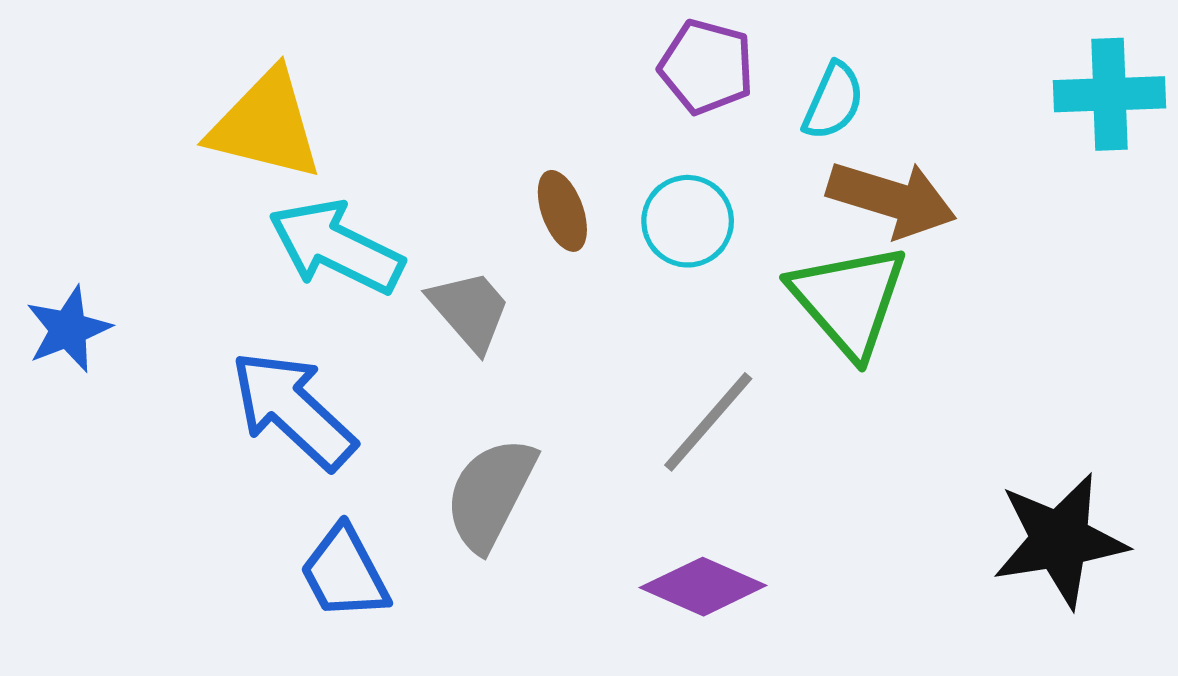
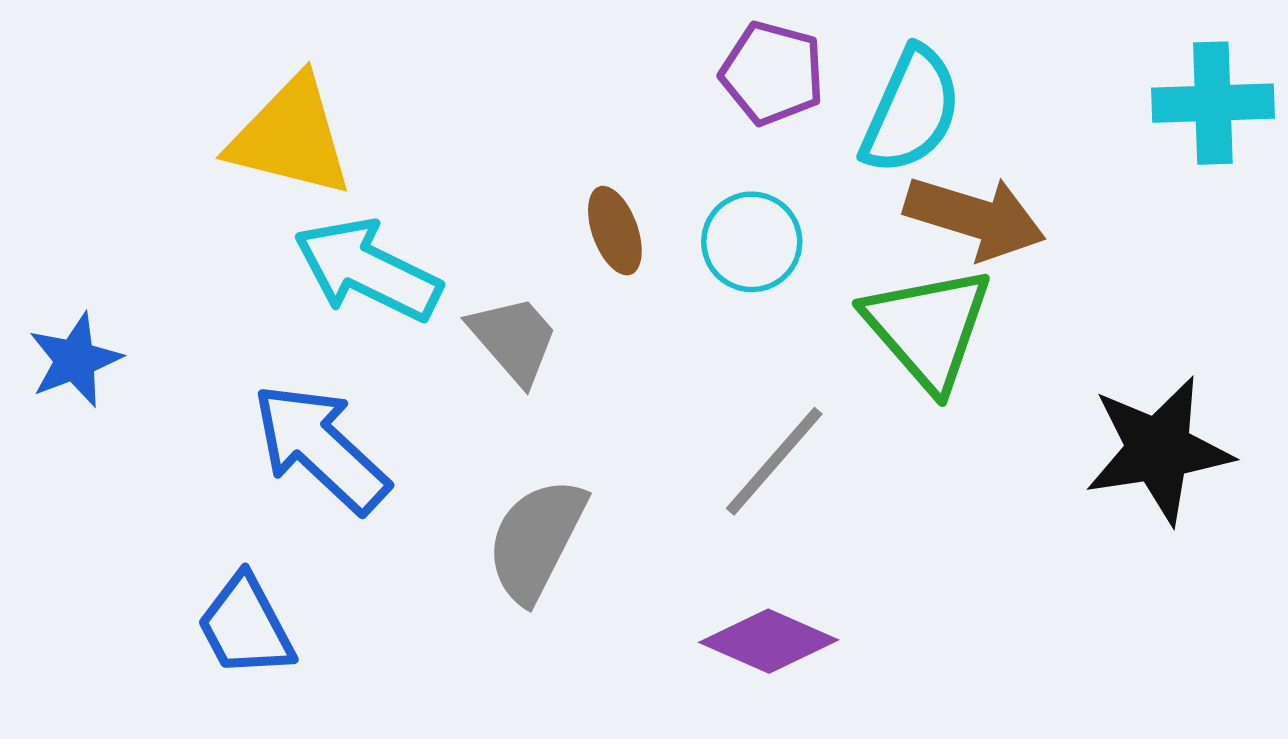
cyan semicircle: (833, 101) -> (911, 111), size x1.5
black star: (1060, 540) -> (1159, 450), moved
blue trapezoid: (345, 573) -> (246, 626), moved

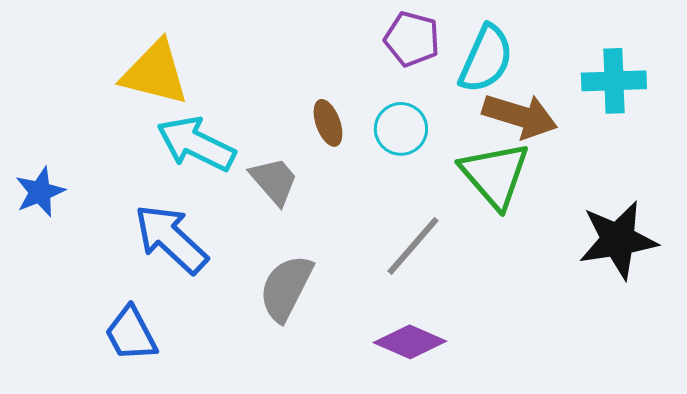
cyan cross: (1213, 103) -> (614, 81), moved

